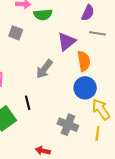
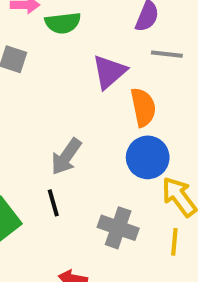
gray arrow: (44, 69) -> (66, 157), moved
black line: (28, 103) -> (53, 203), moved

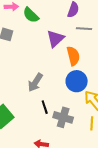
green semicircle: (63, 23) -> (31, 15), turned 54
black line: (53, 203) -> (45, 107), moved

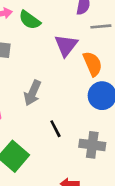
gray arrow: (35, 82) -> (33, 93), moved
black line: (45, 107) -> (55, 129), moved

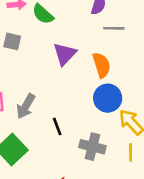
purple triangle: (66, 45) -> (65, 54), moved
gray arrow: (33, 93) -> (26, 106), moved

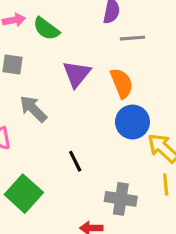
gray arrow: (26, 106) -> (33, 109), moved, turned 110
gray cross: (92, 147) -> (121, 199), moved

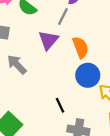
gray line: (132, 38) -> (63, 17), moved, turned -60
black line: (75, 161) -> (60, 105), moved

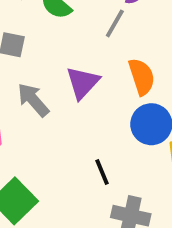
purple triangle: (48, 40) -> (83, 83), moved

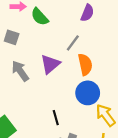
gray line: (115, 23) -> (73, 43), moved

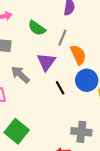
green semicircle: (40, 17) -> (37, 28), moved
black line: (56, 118) -> (60, 88), moved

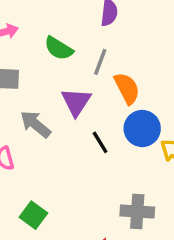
green square: (17, 131) -> (33, 215), size x0.7

